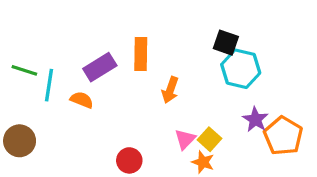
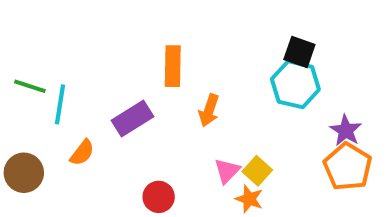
black square: (226, 43) -> (299, 52), moved
purple rectangle: (100, 67) -> (132, 118), moved
orange semicircle: (82, 100) -> (82, 153), moved, turned 105
purple star: (255, 120) -> (346, 130), moved

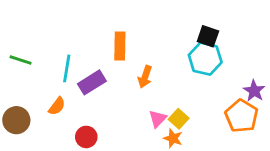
cyan line: (60, 104) -> (67, 68), moved
purple star: (346, 130) -> (254, 91), moved
red circle: (159, 197) -> (86, 137), moved

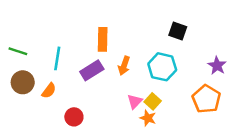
cyan hexagon: (205, 59) -> (162, 67), moved
purple rectangle: (92, 82) -> (92, 70), moved
purple star: (254, 91) -> (217, 66), moved
brown circle: (16, 120) -> (23, 82), moved

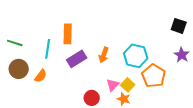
black square: (178, 31) -> (179, 26), moved
orange rectangle: (103, 39) -> (68, 34), moved
orange pentagon: (206, 99) -> (154, 76), moved
red circle: (74, 117) -> (92, 98), moved

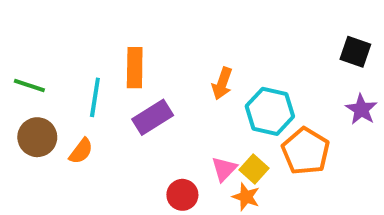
orange arrow: (104, 55) -> (222, 84), moved

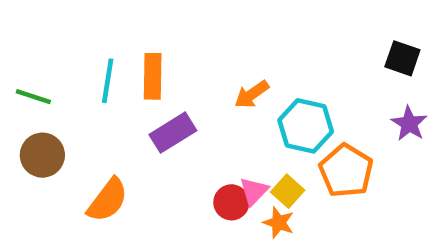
orange arrow: (222, 84) -> (252, 94), turned 36
cyan line: (95, 97) -> (108, 81), moved
orange semicircle: (81, 151) -> (108, 200), moved, size x1.5
red circle: (182, 195) -> (231, 202), moved

